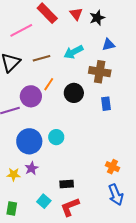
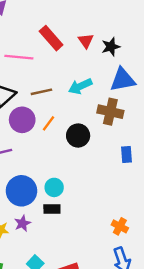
pink line: (21, 30) -> (19, 57), turned 30
blue triangle: (108, 45) -> (123, 80), size x1.6
purple circle: (31, 96) -> (22, 120), moved
blue rectangle: (106, 104) -> (127, 154), moved
black rectangle: (67, 184) -> (52, 209), moved

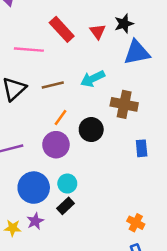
black star: (111, 47) -> (124, 24), moved
blue triangle: (123, 80) -> (137, 53), moved
purple circle: (22, 120) -> (56, 145), moved
black rectangle: (52, 209) -> (65, 206), turned -42

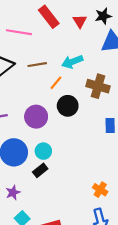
orange line: (60, 118) -> (56, 83), moved
purple star: (35, 221) -> (13, 192), moved

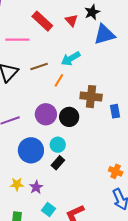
brown cross: (98, 86) -> (91, 97), moved
black circle: (68, 106) -> (69, 117), moved

